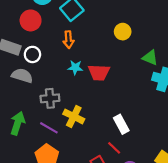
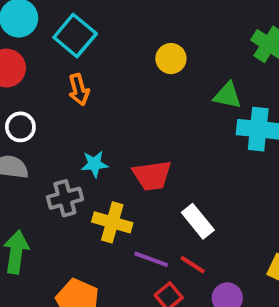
cyan star: (75, 67) -> (94, 164), moved
red trapezoid: (99, 72) -> (152, 175), moved
purple line: (49, 128) -> (151, 259), moved

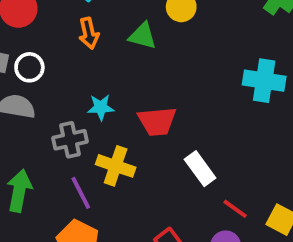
green triangle: (227, 95) -> (143, 36), moved
purple line: (151, 259) -> (81, 193), moved, turned 40
red line: (193, 265) -> (235, 209), moved

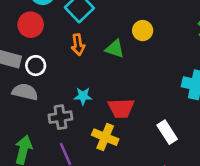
yellow cross: (116, 166) -> (105, 137), moved
white rectangle: (200, 169) -> (167, 132), moved

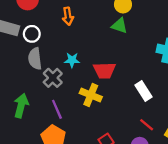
green triangle: (115, 49) -> (119, 26), moved
gray semicircle: (25, 92) -> (35, 59), moved, turned -110
gray cross: (60, 117) -> (53, 78), turned -36

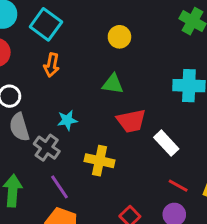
orange arrow: (68, 16) -> (52, 65), turned 30
green triangle: (119, 26) -> (113, 84), moved
red trapezoid: (104, 70) -> (131, 121), moved

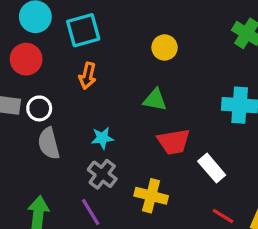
cyan square: (46, 24) -> (83, 30), turned 36
gray cross: (47, 148) -> (102, 174), moved
yellow cross: (99, 161) -> (151, 196), moved

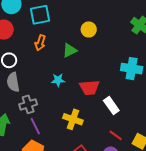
green triangle: (155, 100) -> (70, 50), moved, turned -42
cyan star: (102, 138) -> (58, 80), moved
gray cross: (102, 174) -> (28, 104), moved, turned 30

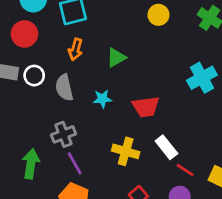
yellow circle: (89, 29) -> (158, 15), moved
cyan cross: (132, 69) -> (202, 78), turned -35
gray semicircle: (13, 82) -> (64, 88), moved
white rectangle: (111, 106) -> (166, 147), moved

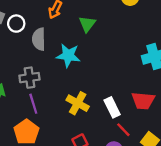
green triangle: (116, 58) -> (87, 24), turned -36
cyan star: (102, 99) -> (68, 55), size x1.5
red trapezoid: (146, 107) -> (143, 101), moved

